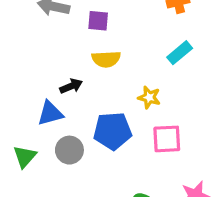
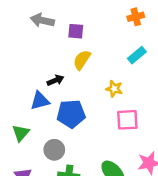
yellow semicircle: (106, 59) -> (82, 60), turned 126
blue pentagon: (113, 131) -> (71, 114), moved
gray circle: (69, 150) -> (54, 150), moved

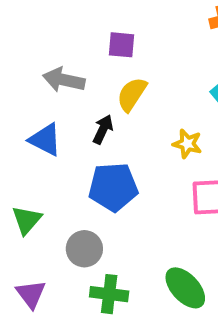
gray arrow: (42, 20) -> (64, 80), moved
black arrow: (55, 80) -> (103, 129), moved, turned -42
blue triangle: (40, 101) -> (45, 140), moved, turned 42

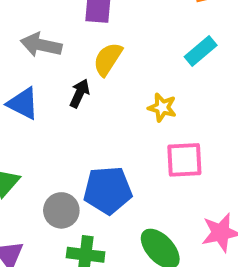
blue pentagon: (113, 187) -> (108, 190), moved

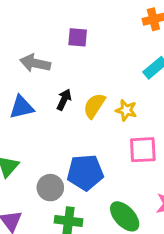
yellow semicircle: (108, 59) -> (94, 106), moved
blue triangle: (23, 103) -> (21, 107), turned -40

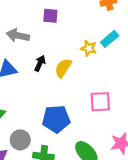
yellow star: (126, 110) -> (89, 48), moved
gray circle: (50, 188) -> (20, 140), moved

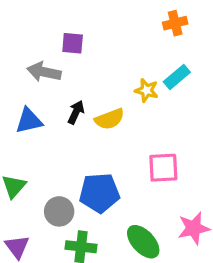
purple square: (50, 16) -> (73, 43), moved
yellow semicircle: (63, 68) -> (110, 119), turned -144
gray circle: (20, 140) -> (59, 211), moved

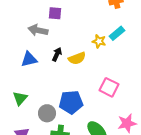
pink square: (163, 168) -> (109, 87), turned 30

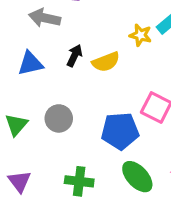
blue pentagon: (71, 102) -> (120, 131), moved
gray circle: (47, 113) -> (59, 118), moved

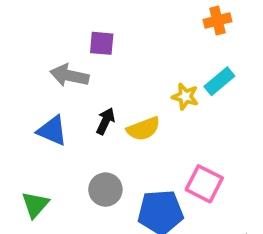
blue triangle: (30, 63) -> (52, 131), turned 36
gray circle: (59, 118) -> (105, 190), moved

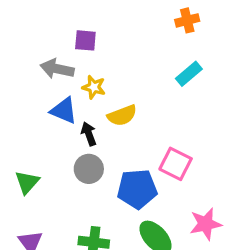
yellow star: (185, 96) -> (94, 87), moved
black arrow: (105, 121) -> (89, 134), moved, turned -45
blue triangle: (52, 131) -> (64, 110), moved

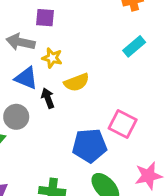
gray circle: (89, 169) -> (16, 117), moved

